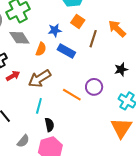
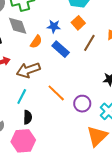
purple circle: (94, 87) -> (82, 104), moved

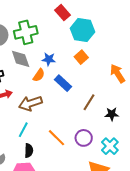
blue star: (54, 26) -> (49, 59), moved
brown line: (89, 43) -> (89, 102), moved
orange line: (56, 93) -> (57, 138), moved

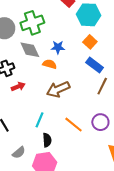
orange semicircle: (39, 75) -> (50, 64), turned -104
blue rectangle: (63, 83) -> (95, 65), moved
brown arrow: (30, 103) -> (58, 89), moved

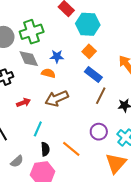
red arrow: (18, 87) -> (24, 103), moved
orange line: (73, 125) -> (71, 149), moved

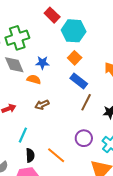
brown arrow: (57, 98) -> (42, 105), size x0.6

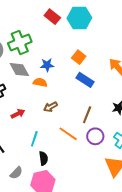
cyan hexagon: (74, 31) -> (79, 18), moved
brown line: (86, 102) -> (87, 115), moved
orange line: (56, 155) -> (68, 134), moved

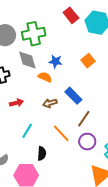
blue rectangle: (85, 80) -> (73, 96), moved
black semicircle: (43, 158) -> (42, 153), moved

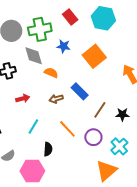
red rectangle: (71, 15) -> (70, 17), moved
blue star: (55, 61) -> (63, 46), moved
orange square: (88, 61) -> (94, 56), size x1.6
brown line: (84, 119) -> (100, 110), moved

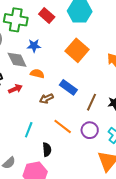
green cross: (40, 29) -> (16, 20), moved, turned 30
blue star: (63, 46) -> (34, 46), moved
red arrow: (23, 99) -> (15, 89), moved

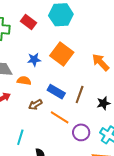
blue star: (34, 46) -> (34, 60), moved
brown line: (91, 102) -> (80, 94), moved
orange line: (63, 126) -> (60, 117), moved

